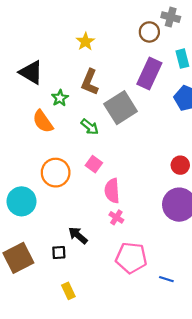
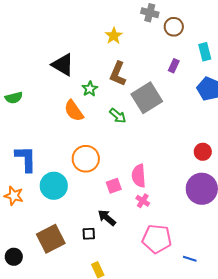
gray cross: (171, 17) -> (150, 13), moved
purple rectangle: (149, 74) -> (174, 66), size x0.5
pink square: (94, 164) -> (114, 186), moved, turned 35

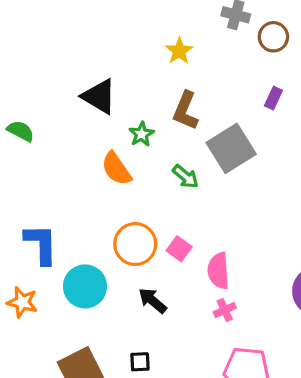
green semicircle: (14, 98) -> (21, 131), moved, turned -138
pink square: (114, 186) -> (179, 249), moved, turned -35
pink cross: (143, 201) -> (225, 310), turned 32
black arrow: (107, 218) -> (153, 301), moved

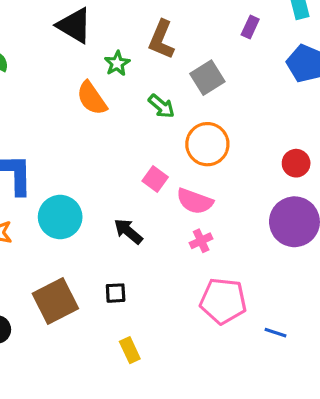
gray square: (231, 148) -> (207, 78), size x0.7
orange circle: (135, 244) -> (207, 144), moved
pink semicircle: (218, 271) -> (195, 201), turned -66

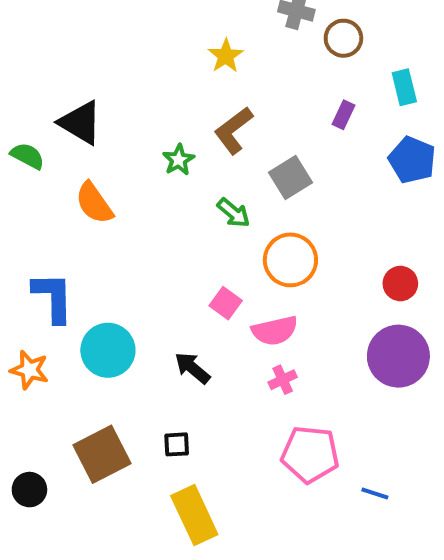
black triangle: (74, 25) -> (80, 123), moved
brown L-shape: (161, 40) -> (234, 130), turned 30
orange semicircle: (92, 98) -> (94, 203), moved
pink semicircle: (195, 201) -> (275, 331), turned -33
yellow rectangle: (130, 350) -> (194, 515), size x1.8

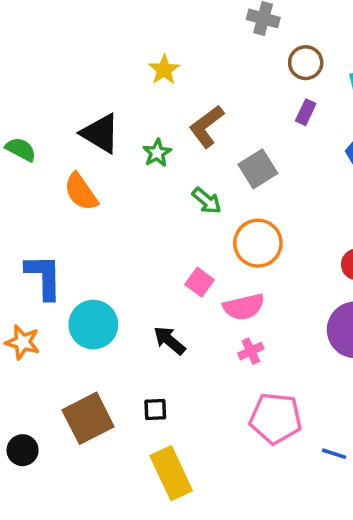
brown circle: (343, 38) -> (306, 63), moved
yellow star: (226, 56) -> (164, 70), moved
black triangle: (80, 123) -> (100, 133), moved

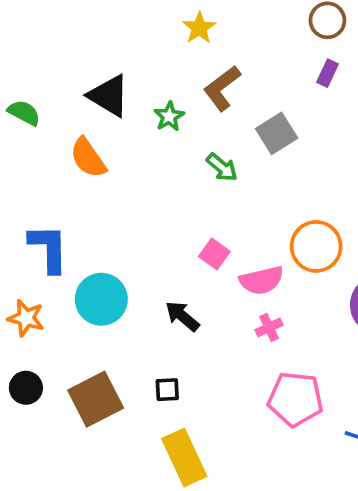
yellow star: (164, 70) -> (199, 28), moved
orange circle: (258, 243) -> (316, 246), moved
black circle: (23, 450) -> (26, 388), moved

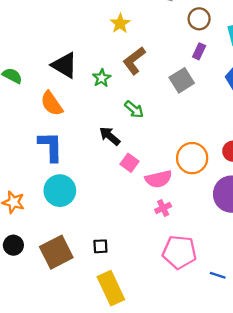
gray square: (277, 133) -> (182, 80), moved
blue L-shape: (49, 248) -> (51, 146), moved
black arrow: (182, 316) -> (110, 136), moved

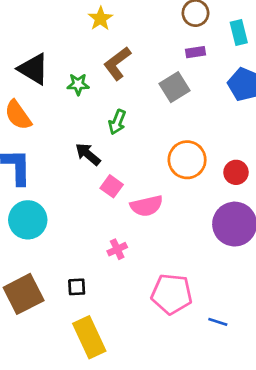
purple rectangle: (199, 51) -> (195, 52), turned 56
green star: (102, 78) -> (78, 84), turned 30
green arrow: (134, 109) -> (117, 122), turned 72
orange circle: (192, 158) -> (187, 160), moved
pink cross: (163, 208) -> (117, 249), moved

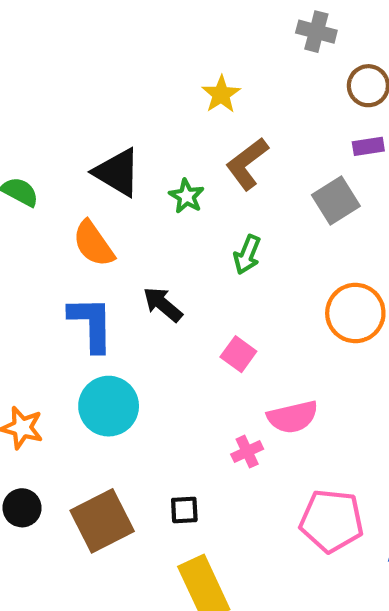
green star: (78, 84) -> (187, 196), turned 30
black arrow: (88, 154) -> (163, 304), moved
pink semicircle: (147, 206) -> (293, 417), moved

